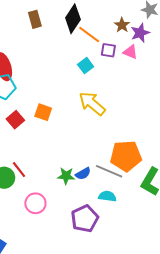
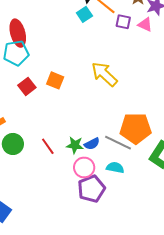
cyan square: (86, 66) -> (84, 14), moved
red line: (19, 170) -> (48, 146), moved
pink circle: (35, 203) -> (84, 167), moved

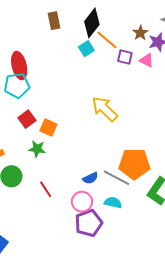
orange square: (55, 80) -> (48, 127), moved
green star: (75, 145) -> (37, 149), moved
red line: (48, 146) -> (46, 189), moved

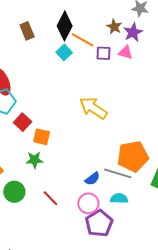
red square: (27, 119) -> (23, 122), moved

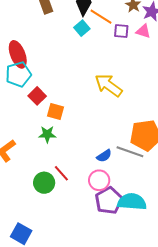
green circle: (14, 192) -> (44, 183), moved
cyan semicircle: (119, 198) -> (132, 202), moved, size x1.6

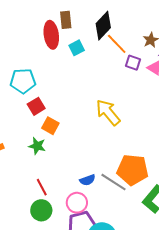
cyan square: (82, 28) -> (77, 48), moved
red ellipse: (18, 54) -> (51, 35), moved
green circle: (44, 183) -> (41, 210), moved

